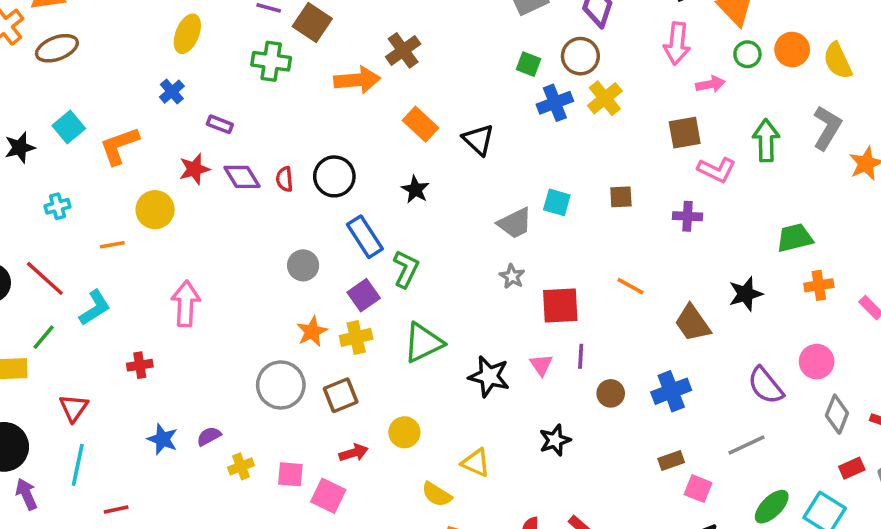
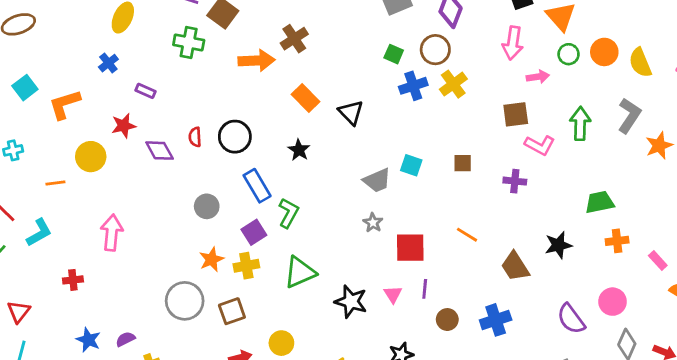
purple diamond: (242, 177) -> (160, 151), moved

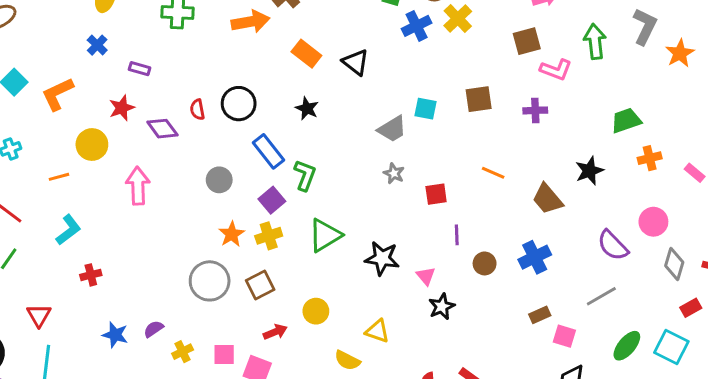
brown square: (463, 163) -> (479, 99), size x1.4
cyan L-shape: (39, 233) -> (68, 230), moved
pink arrow: (112, 233) -> (138, 186), moved
red square: (410, 248) -> (436, 194), size x0.7
pink triangle: (393, 294) -> (426, 276), moved

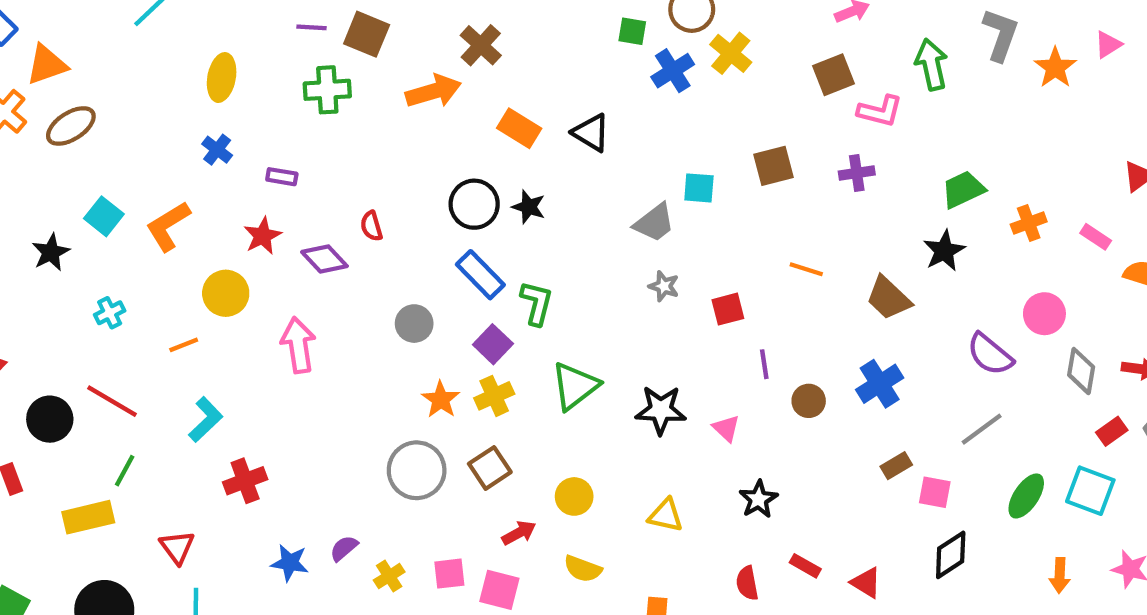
black circle: (239, 104) -> (474, 204), moved
green trapezoid: (626, 120) -> (963, 190), moved
red cross: (91, 275) -> (245, 481), size x1.4
black star: (442, 307) -> (758, 499), moved
yellow semicircle: (347, 360) -> (583, 569), moved

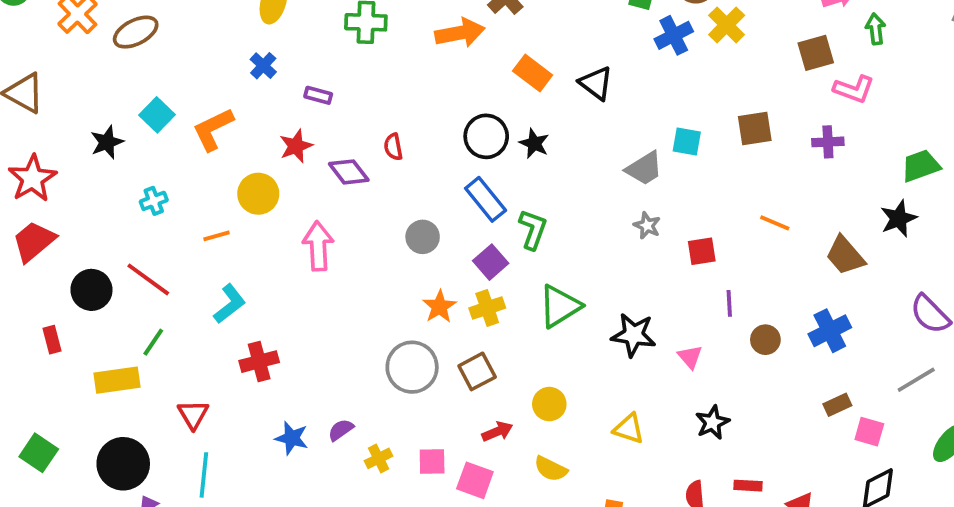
green arrow: (931, 64) -> (876, 29), moved, size x0.7
red rectangle: (805, 566) -> (748, 486), turned -32

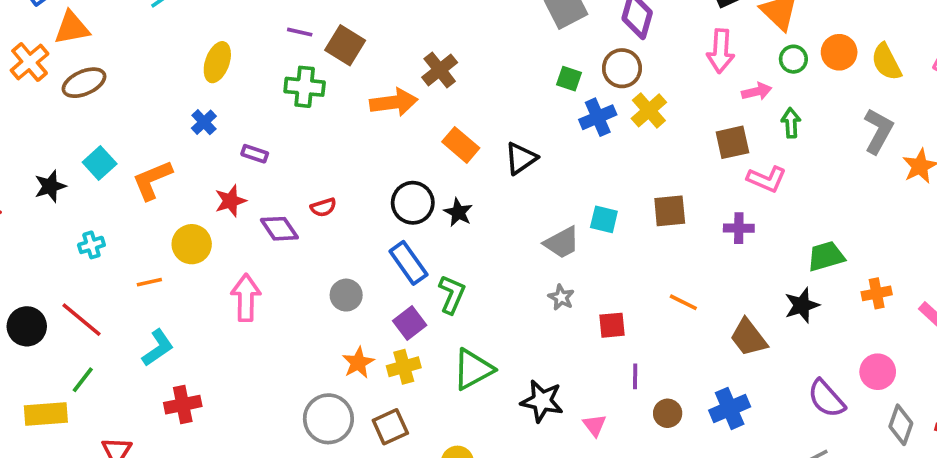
black triangle: (596, 83) -> (521, 158), turned 45
red semicircle: (393, 147) -> (323, 207), turned -100

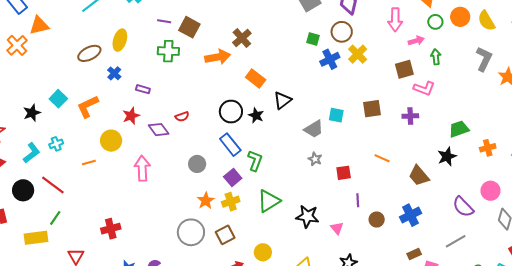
brown ellipse: (84, 83) -> (89, 53), moved
black triangle: (521, 158) -> (283, 100), moved
cyan L-shape: (158, 348) -> (32, 153), moved

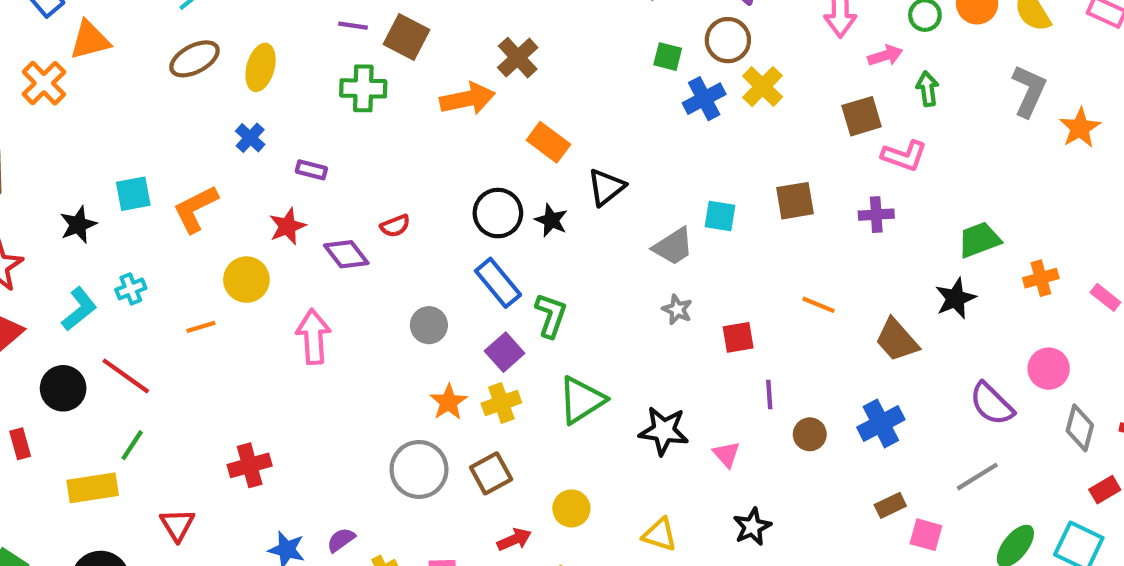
brown ellipse: (89, 53) -> (195, 59), moved
cyan square: (58, 99) -> (133, 194), turned 36

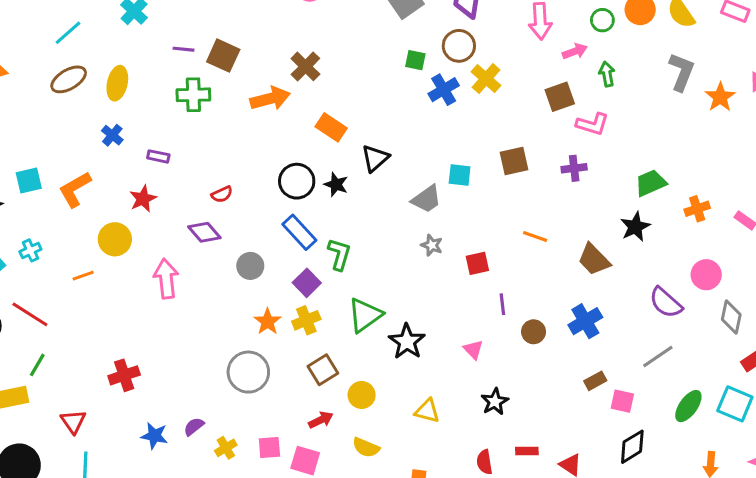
purple diamond: (346, 254) -> (204, 232), moved
black star: (664, 431) -> (407, 342), moved, turned 30
brown square: (491, 473) -> (323, 370), moved

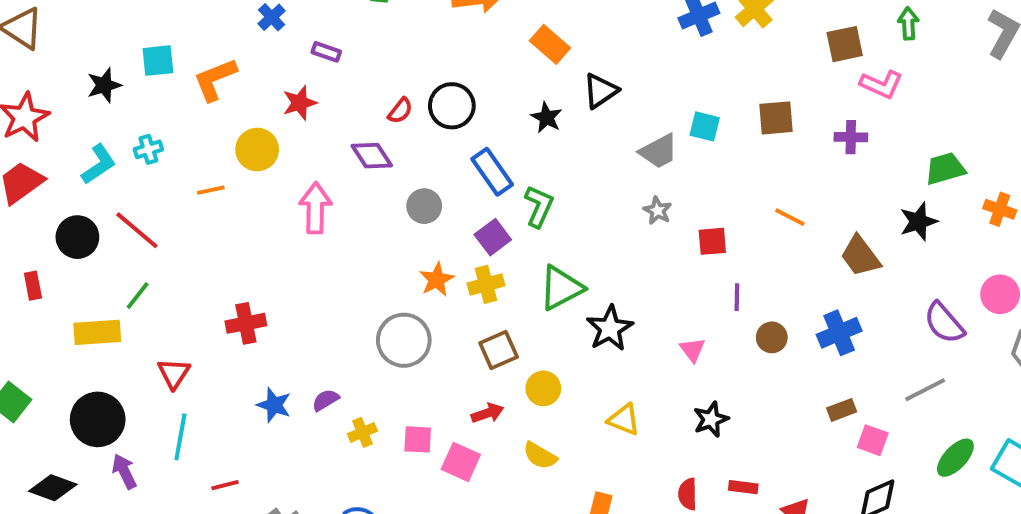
black circle: (297, 181) -> (452, 106), moved
red semicircle: (222, 194) -> (400, 111), turned -35
orange cross: (697, 209) -> (1000, 209), turned 30

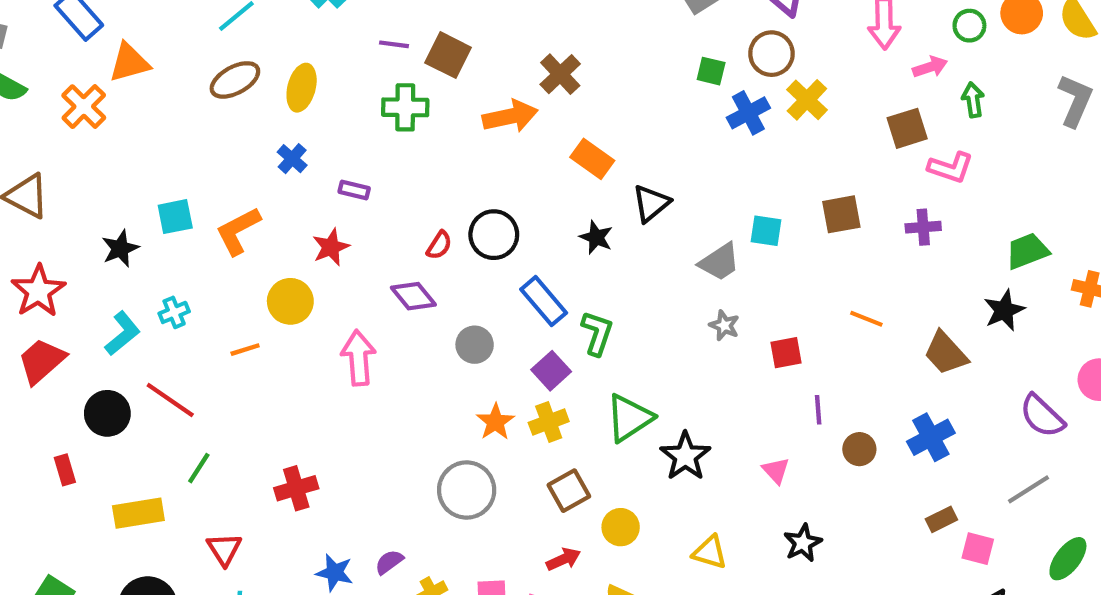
green line: (138, 296) -> (199, 468), moved

